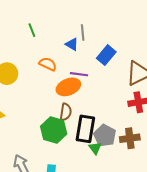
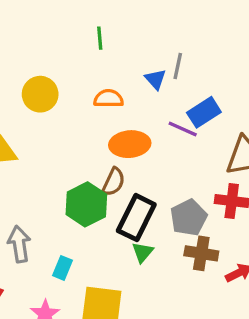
orange semicircle: (48, 64) -> (108, 99), turned -42
purple line: (79, 74) -> (183, 129), moved
gray pentagon: (105, 135) -> (189, 218), moved

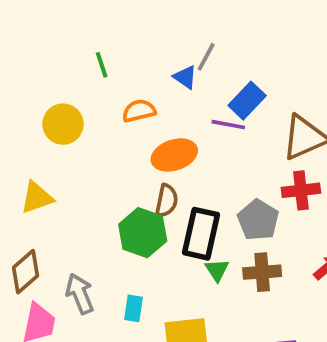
green line: (100, 38) -> (102, 65), moved
gray line: (178, 66) -> (206, 57), turned 30
brown cross: (201, 253) -> (262, 272), moved

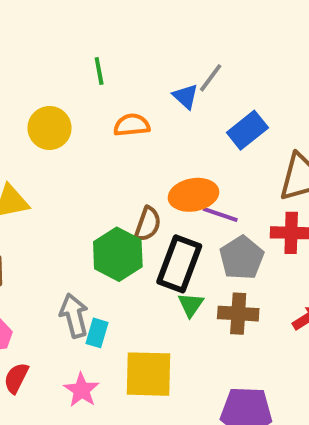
purple line: (228, 125) -> (220, 214), moved
orange ellipse: (174, 155) -> (193, 195), moved
gray arrow: (80, 294) -> (74, 316), moved

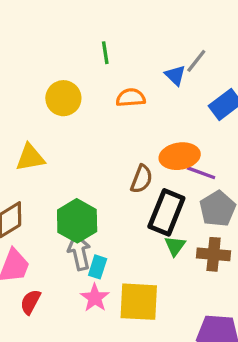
green hexagon: (118, 254) -> (77, 221), moved
pink star: (82, 390) -> (95, 298), moved

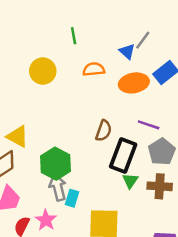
orange ellipse: (180, 156) -> (134, 83), moved
yellow triangle: (30, 158) -> (18, 136), moved, turned 40
pink star: (95, 298) -> (46, 220), moved

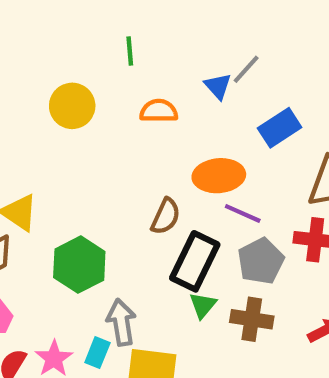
orange ellipse: (134, 83) -> (219, 176), moved
gray arrow: (58, 187) -> (121, 322), moved
cyan rectangle: (72, 198) -> (97, 353), moved

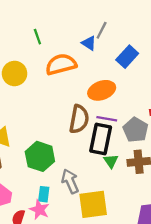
orange semicircle: (159, 111) -> (61, 64), size x1.5
purple line: (243, 213) -> (107, 119), moved
brown semicircle: (166, 216) -> (79, 119), size x1.4
cyan rectangle: (97, 353) -> (44, 194), moved

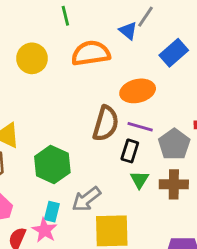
black rectangle: (101, 139) -> (130, 151), size x0.6
gray arrow: (70, 181) -> (86, 199), turned -110

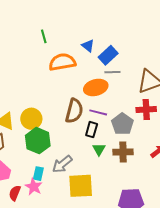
gray line: (146, 17) -> (112, 72), moved, turned 56
blue rectangle: (174, 53) -> (108, 55), moved
yellow circle: (32, 58) -> (31, 119), moved

